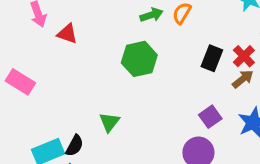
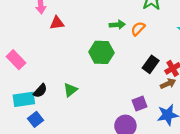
red triangle: (67, 34) -> (57, 23), turned -40
pink rectangle: (20, 82) -> (16, 60), moved
black semicircle: (75, 146) -> (40, 91), moved

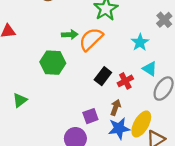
orange semicircle: (138, 29) -> (91, 39), size x1.6
brown arrow: (168, 84) -> (116, 107), moved, turned -48

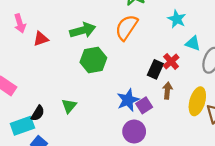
green arrow: (70, 35) -> (83, 30), moved, size x1.5
black rectangle: (103, 76) -> (155, 69), moved
blue star: (119, 128) -> (128, 100), moved

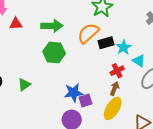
cyan star: (177, 19) -> (124, 47), moved
black rectangle: (155, 69) -> (106, 43), moved, turned 35
brown arrow: (167, 91) -> (115, 88), moved
yellow ellipse: (197, 101) -> (113, 108), moved

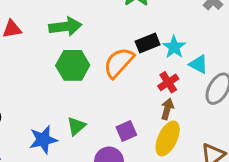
orange semicircle: (88, 33) -> (119, 63), moved
green triangle: (24, 85) -> (76, 126), moved
blue star: (74, 93) -> (43, 140), moved

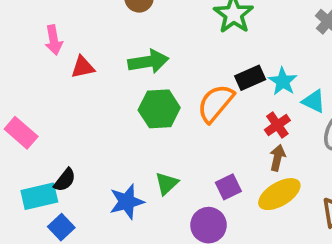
yellow ellipse: (168, 139) -> (279, 194), turned 36

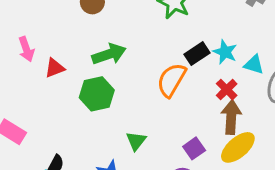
green hexagon: (159, 109) -> (97, 94), moved
brown arrow: (277, 158) -> (231, 117), size x1.5
green triangle: (167, 183) -> (136, 141), moved

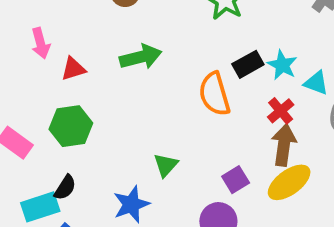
orange semicircle: (172, 80) -> (214, 94), turned -51
green hexagon: (97, 94) -> (71, 126), moved

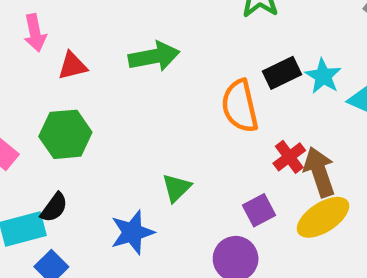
red cross: (281, 111) -> (289, 157), moved
brown arrow: (284, 145) -> (319, 172), turned -30

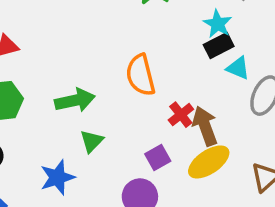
green arrow: (154, 56) -> (75, 100), moved
black rectangle: (282, 73) -> (219, 45), moved
cyan star: (323, 76) -> (218, 24), moved

